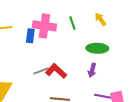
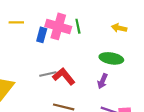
yellow arrow: (100, 19) -> (119, 28), turned -48
green line: (72, 23) -> (78, 26), moved

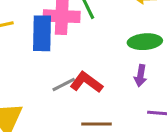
blue rectangle: (42, 35) -> (42, 33), size x1.6

